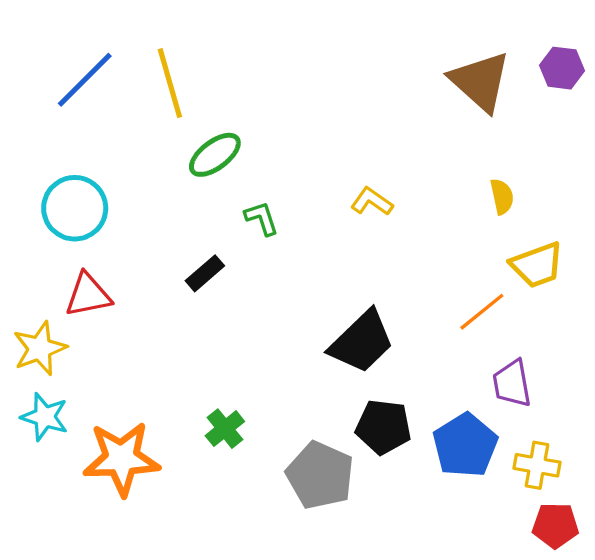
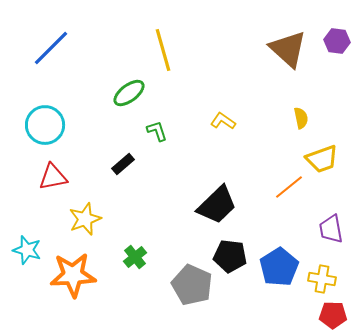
yellow line: (170, 83) -> (163, 50), moved
yellow star: (40, 348) -> (85, 219), moved
purple trapezoid: (512, 383) -> (331, 229), moved

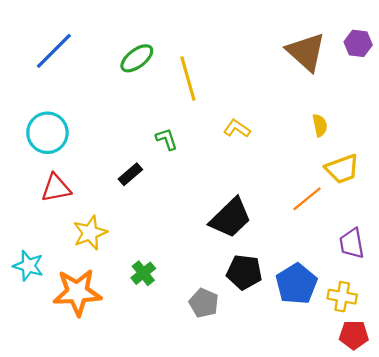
yellow line: (163, 50) -> (188, 78), moved
green ellipse: (129, 93) -> (137, 58), moved
gray pentagon: (192, 285) -> (204, 303), size x0.7

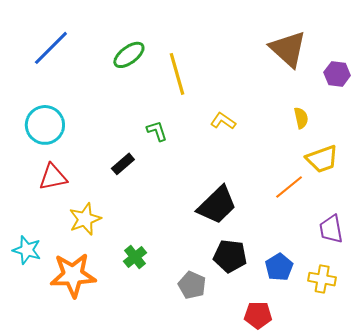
purple hexagon: (358, 43) -> (337, 74), moved
blue pentagon: (296, 284) -> (279, 267), size x0.7
red pentagon: (354, 335) -> (258, 315), moved

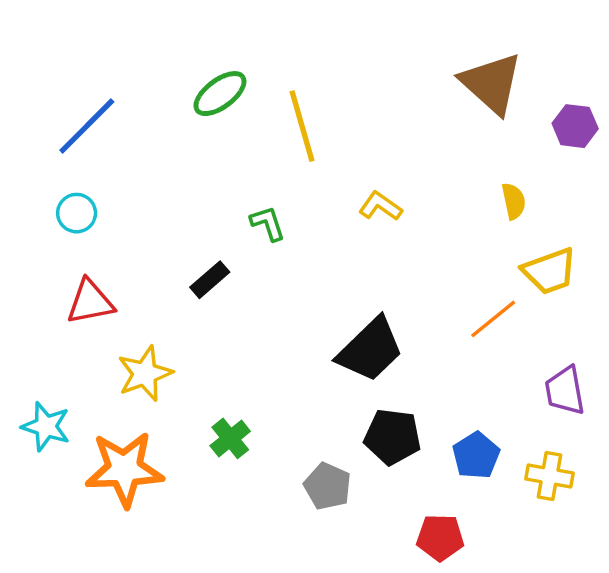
blue line: (51, 48) -> (87, 126), moved
cyan circle: (45, 125) -> (77, 213), size x0.6

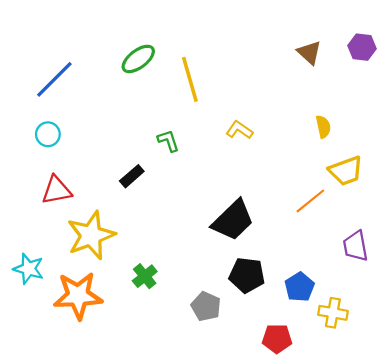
brown triangle: (491, 83) -> (309, 53), size x0.6
purple hexagon: (575, 126) -> (362, 47), moved
yellow star: (145, 374) -> (91, 235), size x1.4
yellow cross: (549, 476) -> (333, 313), moved

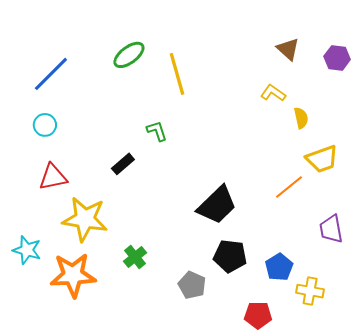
purple hexagon: (362, 47) -> (337, 58), moved
yellow L-shape: (239, 130) -> (273, 93), moved
yellow star: (91, 235) -> (85, 219), turned 30

